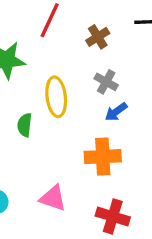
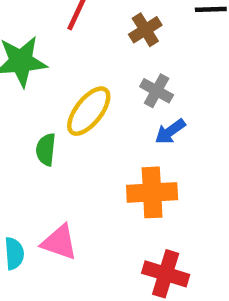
yellow ellipse: (56, 97) -> (89, 111), turned 45
pink triangle: (53, 198) -> (59, 242), moved

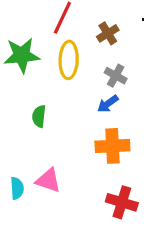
yellow ellipse: (89, 111) -> (69, 60), moved, turned -36
blue arrow: (170, 131) -> (108, 104), moved

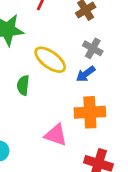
yellow ellipse: (69, 60) -> (50, 60), moved, turned -56
pink triangle: (48, 180) -> (56, 135), moved

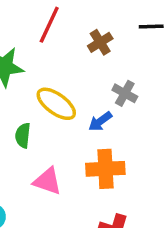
gray cross: (93, 48) -> (125, 93), moved
pink triangle: (56, 135) -> (47, 181), moved

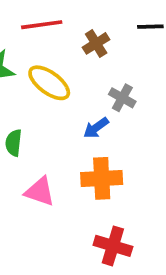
red line: (49, 25) -> (42, 25), turned 57
yellow ellipse: (56, 104) -> (49, 83), moved

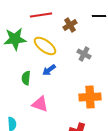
blue arrow: (96, 128) -> (49, 70), moved
orange cross: (102, 178) -> (90, 97), moved

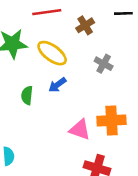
pink triangle: (40, 104) -> (80, 130), moved

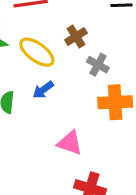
brown cross: (85, 25) -> (76, 37), moved
orange cross: (112, 120) -> (115, 102), moved

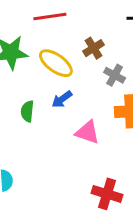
pink triangle: (70, 143) -> (87, 132), moved

